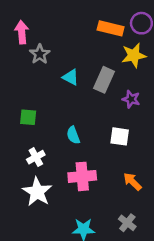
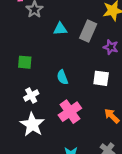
cyan triangle: (71, 77) -> (60, 29), turned -32
pink cross: (82, 176) -> (70, 112), turned -30

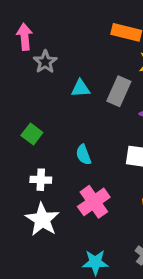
green square: (25, 62) -> (32, 134), turned 32
white cross: (31, 95) -> (41, 180), turned 32

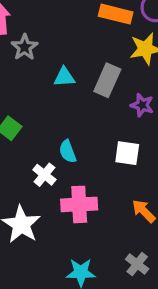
white cross: (41, 180) -> (44, 175), moved, turned 36
pink cross: (94, 202) -> (79, 204), turned 32

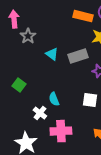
cyan triangle: (64, 77) -> (52, 54), turned 40
gray rectangle: (107, 80) -> (78, 56), turned 48

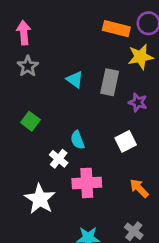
gray star: (28, 36) -> (28, 66), moved
gray rectangle: (78, 56) -> (110, 82), turned -60
white square: (90, 100) -> (126, 141), turned -35

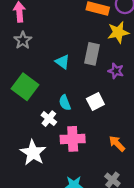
cyan triangle: (75, 80) -> (62, 62), moved
green square: (30, 121) -> (25, 87), size x1.6
white square: (126, 141) -> (95, 102), moved

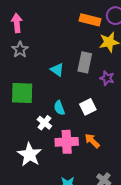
green square: (25, 87) -> (22, 93), turned -35
orange arrow: (117, 144) -> (92, 141), moved

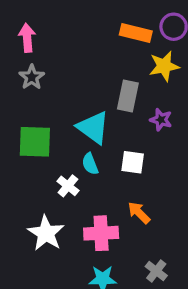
cyan triangle: (57, 70) -> (93, 128), moved, size x1.6
white square: (88, 107) -> (133, 162), turned 35
pink cross: (67, 142) -> (101, 233), moved

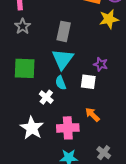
gray rectangle: (128, 96) -> (64, 31), moved
purple star: (161, 120) -> (101, 64), moved
cyan triangle: (93, 128) -> (63, 59), turned 30

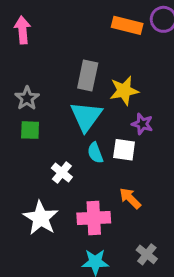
yellow star: (109, 19) -> (124, 91), moved
gray star: (23, 26) -> (27, 98), moved
green square: (25, 68) -> (30, 130), size x0.6
cyan semicircle: (61, 83) -> (95, 153), moved

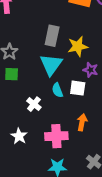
orange arrow: (130, 198) -> (82, 122), turned 56
white star: (41, 218) -> (19, 136), size x0.7

